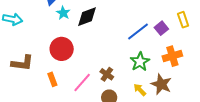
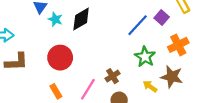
brown L-shape: (22, 63) -> (16, 62), moved
brown cross: (107, 74) -> (112, 76), turned 32

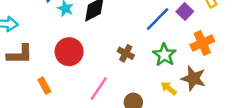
brown cross: (112, 76) -> (126, 53), moved, turned -32
orange rectangle: (56, 91) -> (44, 86), moved

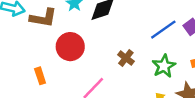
brown L-shape: (20, 54) -> (43, 18), moved

